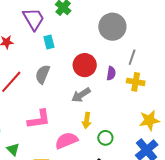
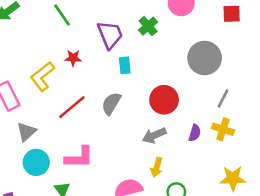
purple semicircle: (111, 73) -> (195, 133), moved
pink L-shape: (39, 119) -> (79, 158), moved

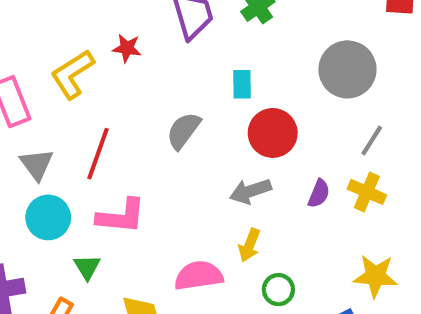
cyan rectangle: (125, 65) -> (242, 84), moved
red line: (72, 107) -> (98, 154), moved, turned -36
gray triangle: (26, 132) -> (37, 164), turned -30

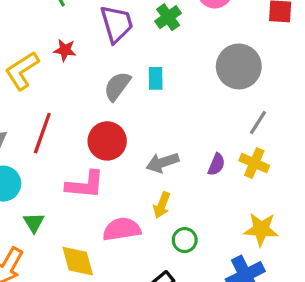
gray semicircle: (183, 131) -> (117, 86), moved
red circle: (273, 133) -> (107, 141), moved
pink L-shape: (121, 216) -> (85, 185), moved

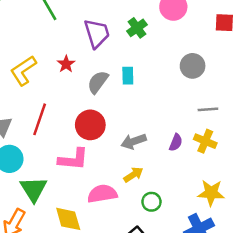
red star: (65, 50) -> (66, 64), moved, turned 30
gray circle: (239, 66) -> (193, 66), size x0.7
gray line: (258, 122) -> (208, 109), turned 54
yellow arrow: (162, 205) -> (133, 175), turned -144
green triangle: (34, 223) -> (34, 189), size x1.6

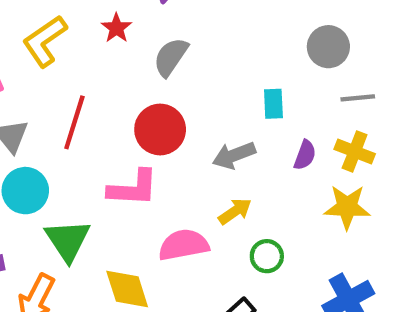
gray circle: (193, 66) -> (328, 47), moved
cyan rectangle: (128, 76) -> (273, 104), moved
yellow star: (211, 193) -> (347, 207), moved

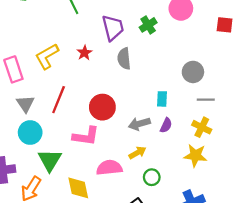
gray semicircle: (171, 57) -> (124, 59), moved, turned -45
purple semicircle: (305, 155) -> (166, 125), moved

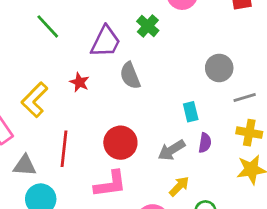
purple trapezoid: (113, 28) -> (106, 42), turned 56
gray triangle: (25, 104) -> (25, 165), turned -36

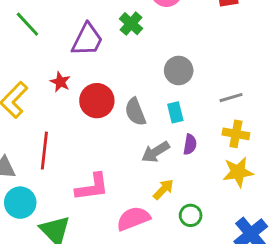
gray circle: (219, 68) -> (179, 70), moved
gray semicircle: (130, 76) -> (135, 112), moved
red circle: (120, 143) -> (97, 101), moved

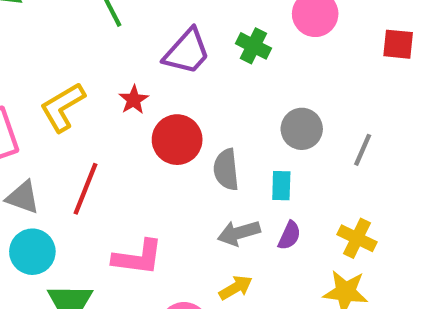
green cross: (131, 24) -> (253, 46), turned -30
gray line: (231, 98) -> (363, 150), moved, turned -65

